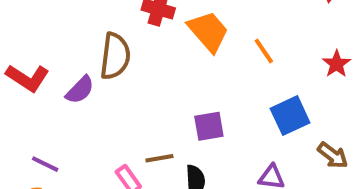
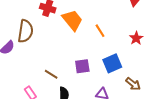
purple square: (209, 126) -> (82, 66), moved
brown line: (159, 158) -> (51, 74), moved, turned 40

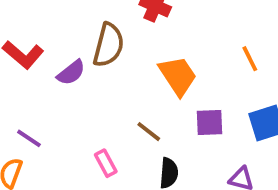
orange trapezoid: (72, 20) -> (178, 76), moved

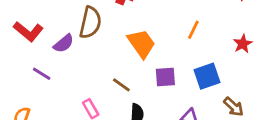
orange line: (250, 59) -> (193, 30), turned 54
purple line: (29, 138) -> (42, 74), moved

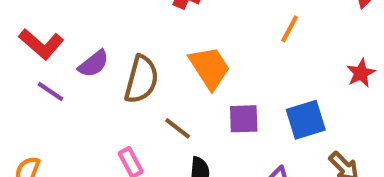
brown semicircle: (90, 23) -> (141, 79), moved
orange line: (193, 30) -> (290, 29), moved
purple line: (42, 74) -> (51, 91), moved

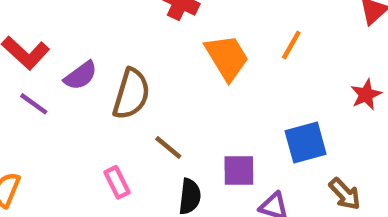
orange trapezoid: (210, 68) -> (227, 57), moved
purple square: (244, 119) -> (239, 170), moved

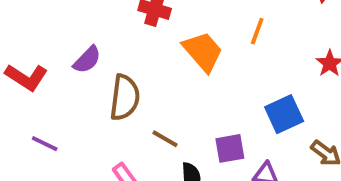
purple semicircle: (81, 76) -> (87, 60), moved
purple line: (34, 104) -> (45, 144), moved

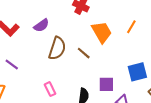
brown line: (165, 139) -> (84, 53), moved

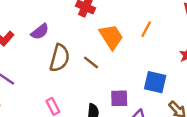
blue square: (137, 72) -> (155, 82), turned 30

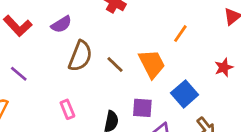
orange trapezoid: (111, 37) -> (152, 64), moved
blue square: (155, 82) -> (185, 94), turned 30

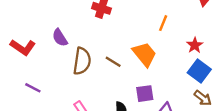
purple semicircle: (61, 24) -> (60, 38), turned 102
red star: (224, 67) -> (195, 45), moved
blue square: (185, 94) -> (199, 71), moved

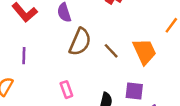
purple line: (33, 88) -> (24, 56), turned 49

